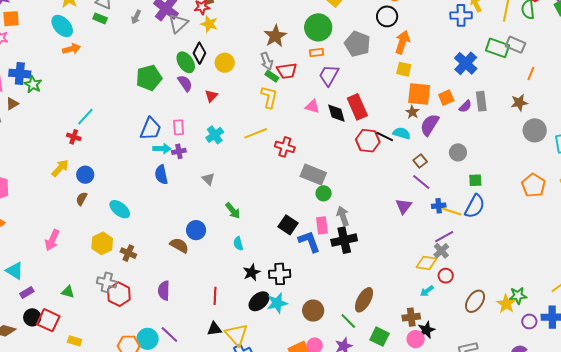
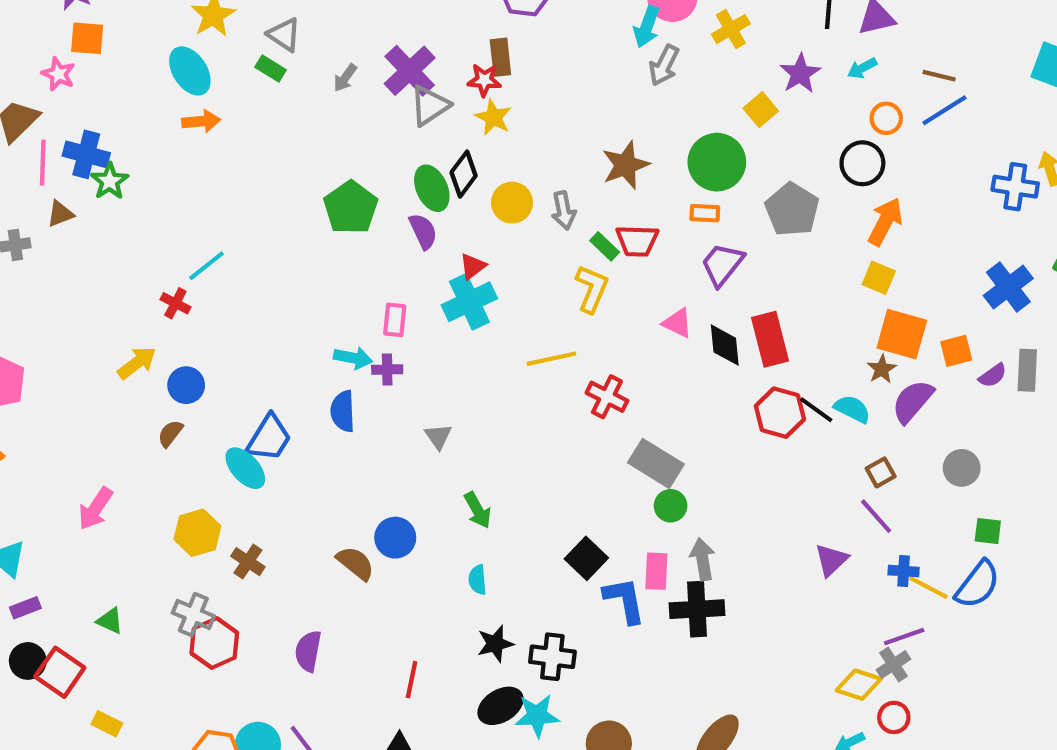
gray arrow: (267, 61) -> (564, 211), moved
green pentagon: (149, 78) -> (351, 208), turned -30
blue trapezoid: (151, 129) -> (269, 438), moved
cyan cross: (215, 135) -> (469, 302), moved, size x1.4

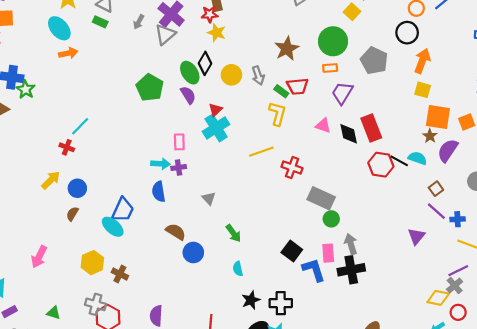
gray triangle: (430, 106) -> (165, 34), moved
brown semicircle: (355, 563) -> (176, 232), moved
blue cross: (904, 571) -> (458, 219), moved

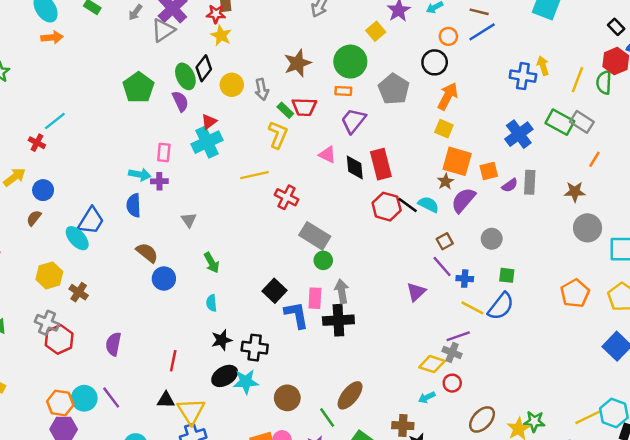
gray cross: (455, 285) -> (452, 352), turned -35

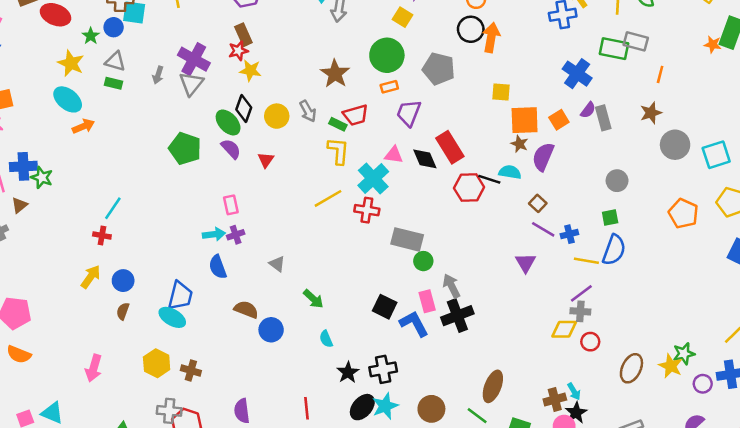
orange arrow: (448, 96) -> (491, 37), moved
cyan cross: (207, 142) -> (373, 178), moved
purple semicircle: (510, 185) -> (588, 110), moved
gray circle: (492, 239) -> (617, 181), moved
cyan arrow: (427, 397) -> (574, 391), moved, turned -77

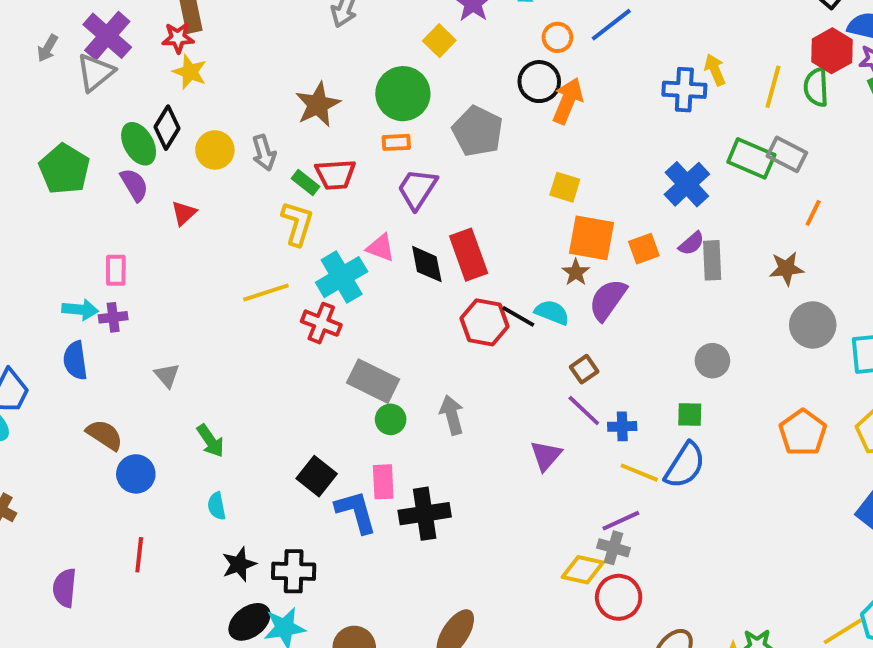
gray arrow: (451, 286) -> (452, 415), moved
red circle: (590, 342) -> (619, 597), size x1.5
red line: (306, 408) -> (139, 555), moved

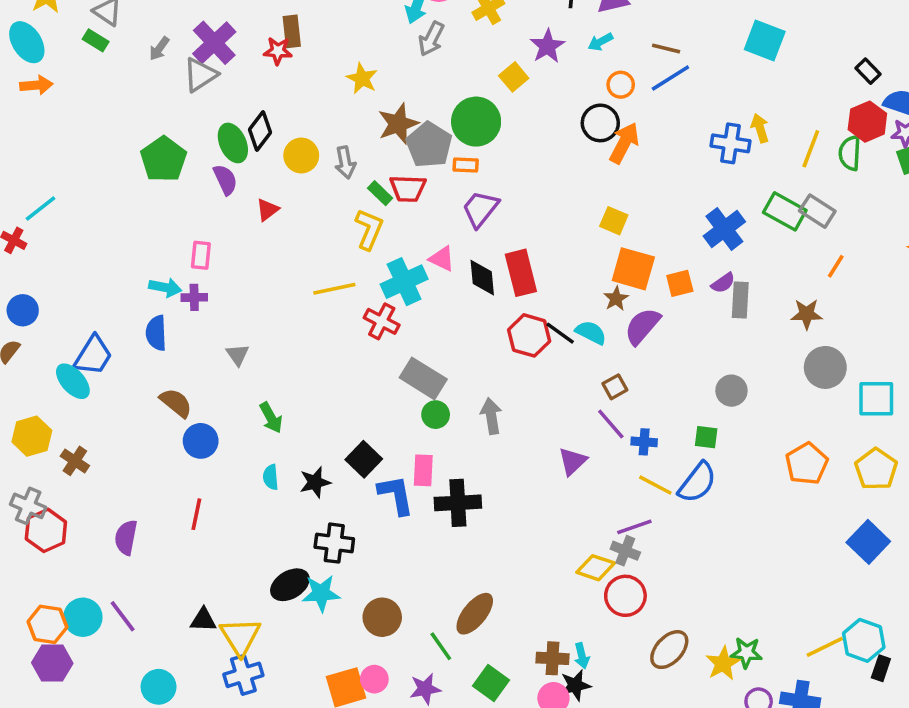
yellow star: (190, 72) -> (362, 78), moved
gray pentagon: (477, 131) -> (429, 145), moved
black star: (239, 564) -> (315, 482), moved

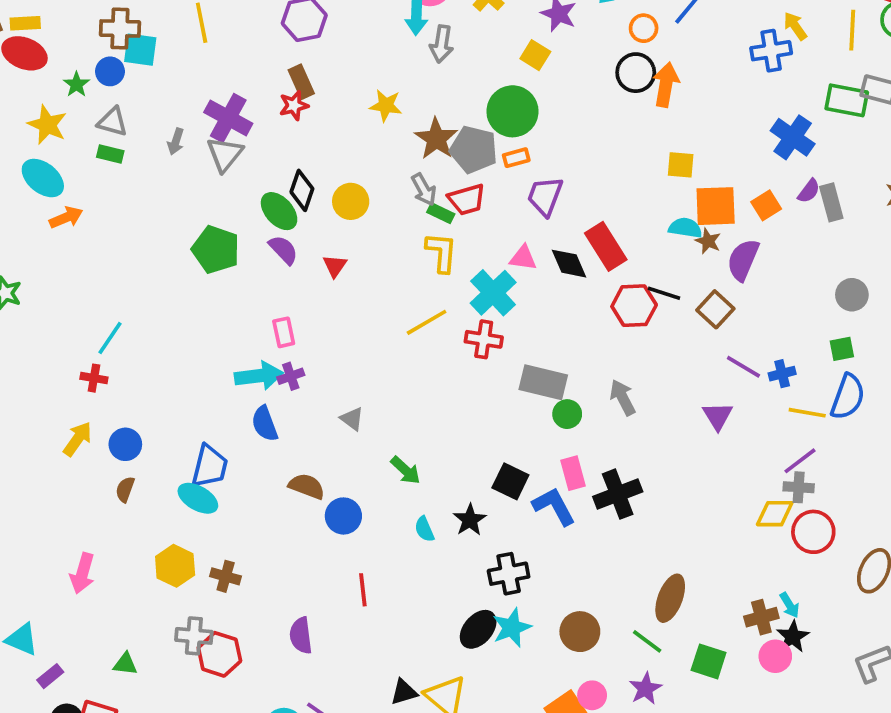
gray arrow: (345, 162) -> (424, 190), moved
cyan arrow: (165, 287) -> (259, 376), size x1.4
cyan semicircle: (591, 333) -> (685, 228), moved
brown square: (615, 387) -> (715, 309), moved, size x1.4

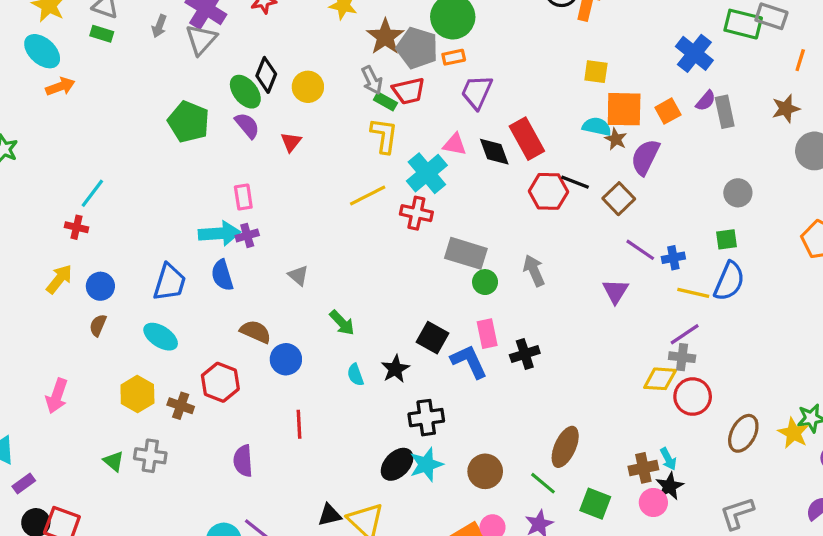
blue trapezoid: (210, 466) -> (170, 282), moved
black cross: (618, 494) -> (525, 354), size x0.7
red hexagon: (219, 654) -> (220, 382), moved
green triangle: (125, 664) -> (114, 461), moved, turned 30

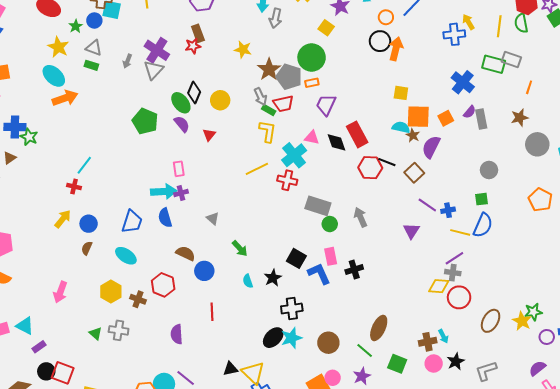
orange arrow: (60, 87) -> (65, 98), size x1.4
black star: (670, 486) -> (456, 361), moved

